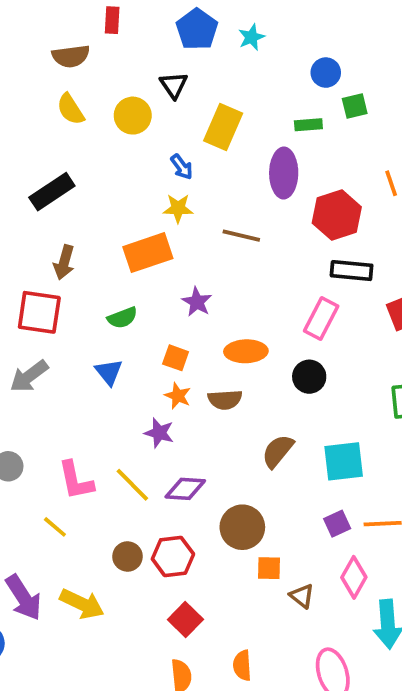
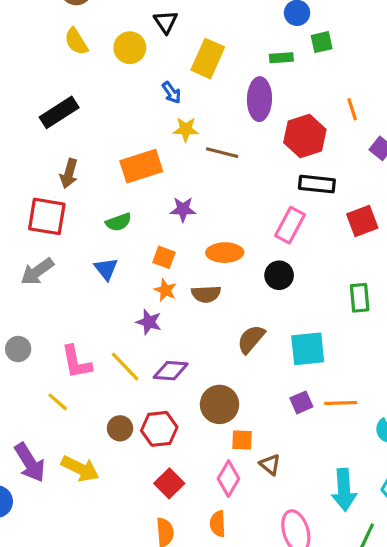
yellow star: (178, 208) -> (186, 129), moved
purple star: (197, 302) -> (183, 209), turned -30
pink diamond: (354, 577) -> (228, 479), moved

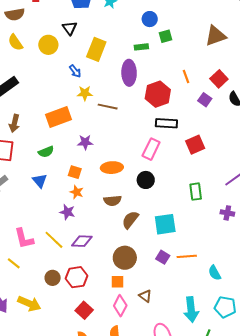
brown semicircle: (206, 294) -> (112, 201), moved
purple square: (301, 402) -> (163, 257), turned -32
brown circle: (220, 404) -> (125, 258), moved
orange square: (242, 440) -> (117, 282), moved

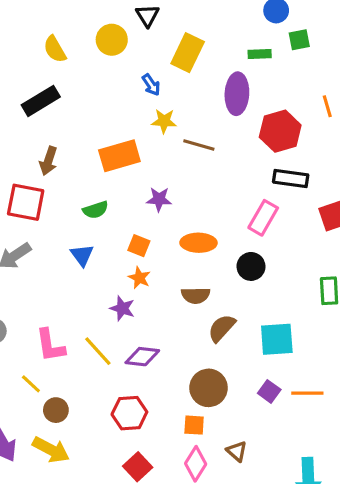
yellow semicircle: (15, 42) -> (55, 49), moved
brown circle: (53, 278) -> (56, 410), moved

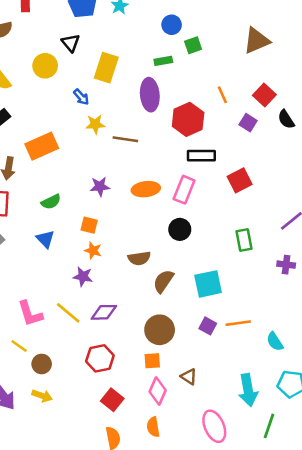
orange rectangle: (119, 156) -> (42, 146), moved
orange ellipse: (199, 243) -> (146, 189), moved
yellow arrow: (51, 450) -> (42, 396), size x0.7

